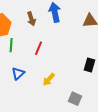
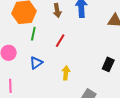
yellow arrow: (49, 79) -> (66, 73), turned 136

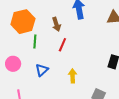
brown arrow: (57, 11) -> (56, 24), moved

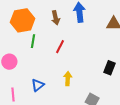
brown arrow: (56, 24) -> (56, 18), moved
blue triangle: (42, 70) -> (38, 85), moved

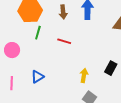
red line: (60, 47) -> (64, 41), turned 72
yellow arrow: (68, 79) -> (84, 75), moved

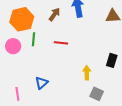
brown arrow: (63, 12) -> (54, 14), turned -128
pink circle: (12, 50) -> (13, 46), moved

